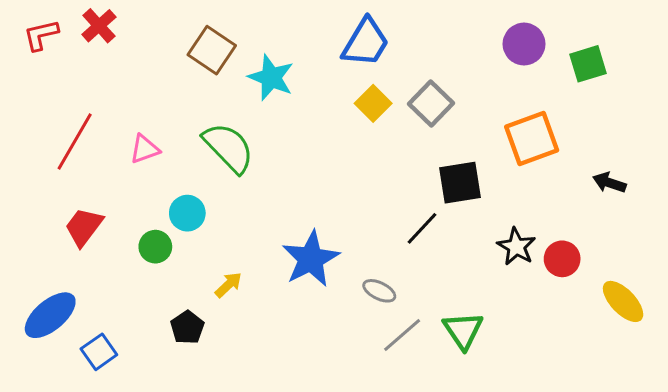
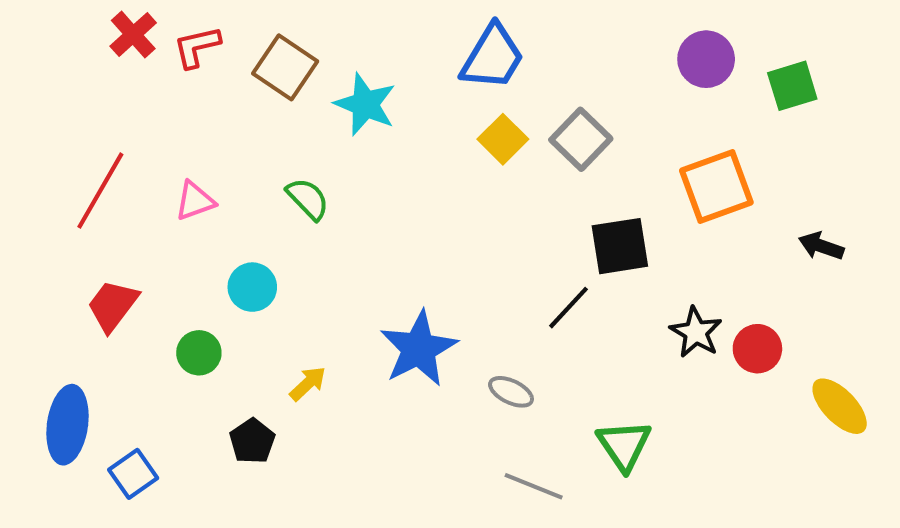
red L-shape: (41, 35) -> (197, 47), moved
green semicircle: (228, 148) -> (308, 199), size x0.6
green circle: (155, 247) -> (199, 353), moved
blue ellipse: (50, 315) -> (67, 425), turned -42
gray line: (402, 335) -> (534, 486), moved, turned 63

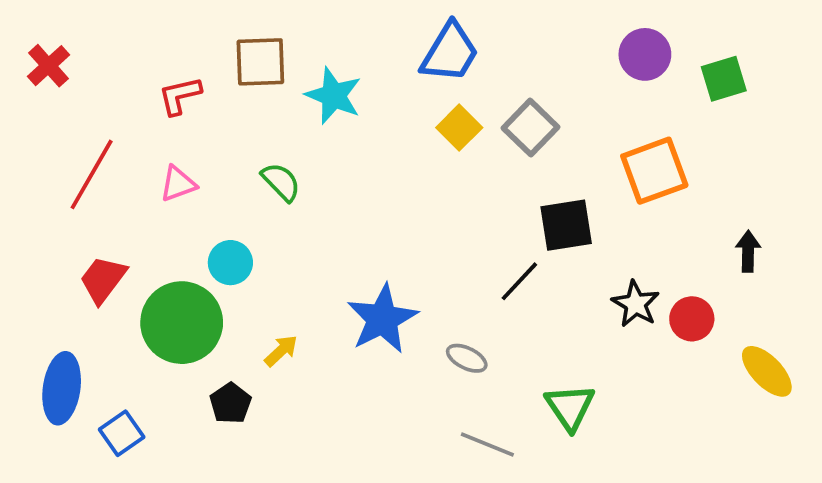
red cross: (133, 35) -> (48, 66), moved
red L-shape: (197, 47) -> (180, 96), moved
brown square: (285, 67) -> (260, 62), turned -36
black arrow: (821, 246) -> (748, 251), moved, turned 72
green circle: (199, 353) -> (182, 323), size x2.0

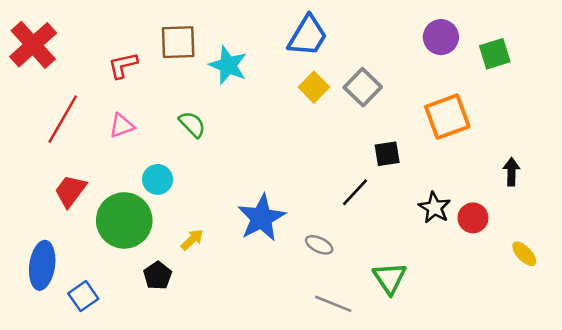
red cross: (48, 66) -> (33, 45), size x1.6
black square: (566, 225) -> (387, 154), size x0.7
yellow ellipse: (767, 371) -> (524, 254), size x0.7

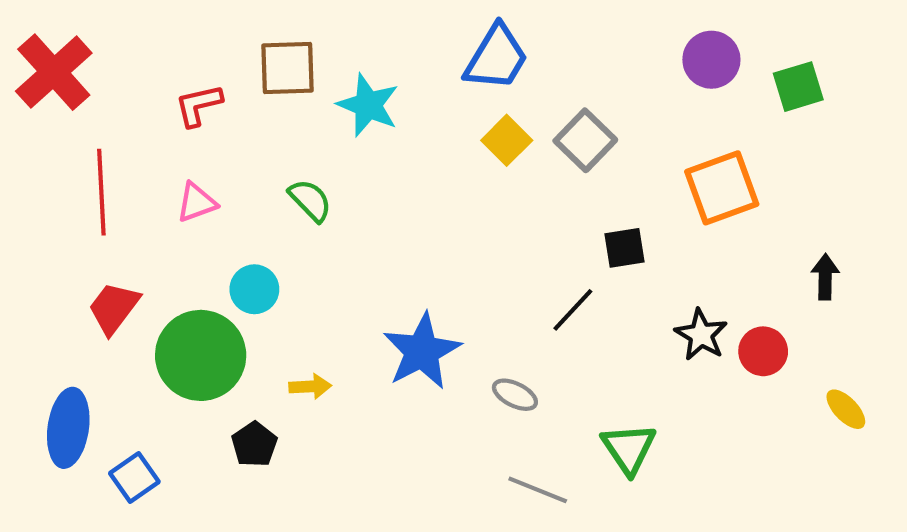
red line: (63, 119) -> (101, 192), turned -33
yellow arrow: (192, 240) -> (310, 386), turned 40

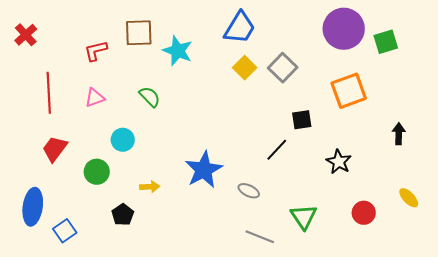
purple circle: (711, 60) -> (344, 29), size x1.5
red cross: (54, 72) -> (26, 35), size x0.6
red circle: (763, 351) -> (364, 213), moved
green circle: (201, 355) -> (97, 172), size x0.6

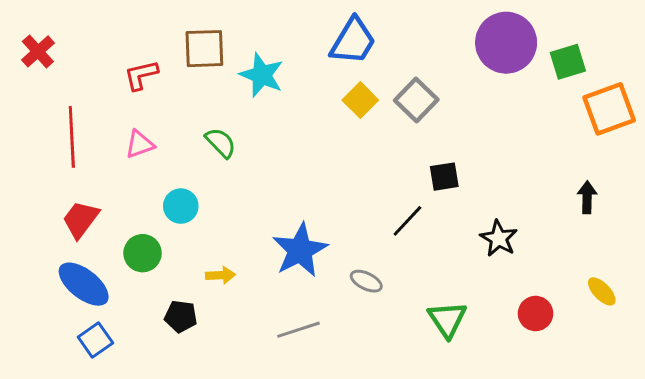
orange square: (349, 91) -> (609, 109), moved
blue ellipse: (33, 207) -> (84, 284), moved, turned -60
black pentagon: (123, 215) -> (181, 316), turned -30
gray line: (260, 237) -> (299, 330), moved, turned -40

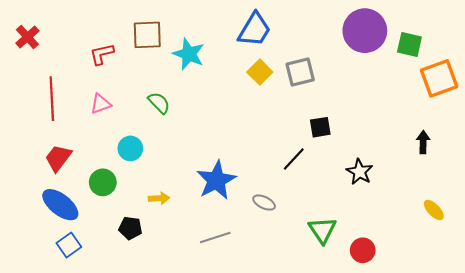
green square: (568, 62) -> (409, 44), turned 30
gray square: (416, 100) -> (300, 72), turned 32
red circle: (536, 314) -> (363, 250), moved

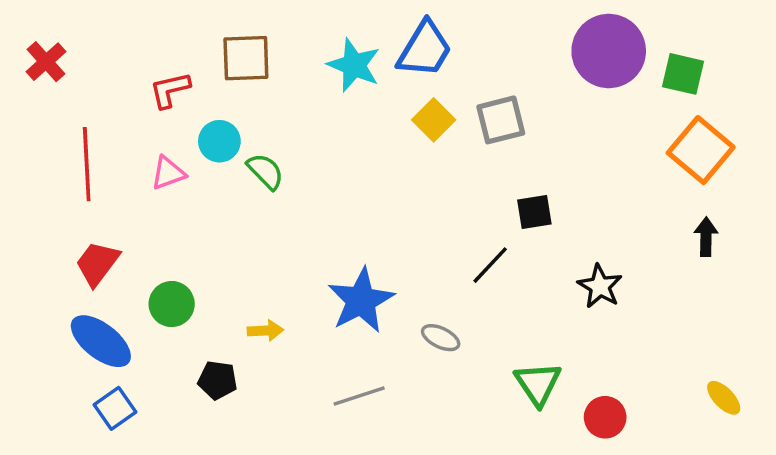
cyan star: (189, 54) -> (354, 65), moved
orange square: (439, 78) -> (701, 150), moved, turned -30
cyan circle: (130, 148) -> (219, 141), moved
yellow ellipse: (434, 210) -> (724, 398), moved

